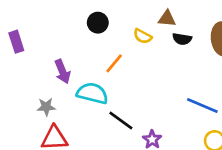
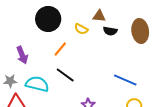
black circle: (98, 23) -> (48, 19), size x1.6
cyan semicircle: (92, 93) -> (37, 84), moved
black line: (121, 120) -> (65, 75), moved

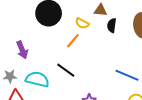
black semicircle: (110, 31) -> (112, 25), turned 88
orange line: (60, 49) -> (73, 41), moved

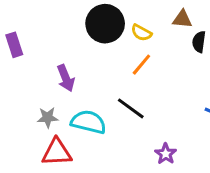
yellow semicircle: (82, 23) -> (141, 33), moved

